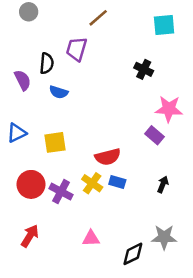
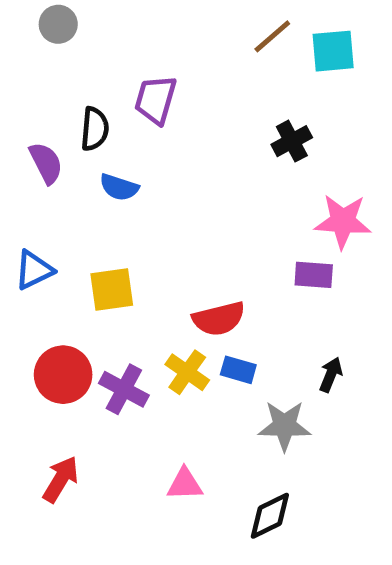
brown line: (98, 18) -> (272, 36), moved
black cross: (144, 69) -> (292, 141), turned 36
purple rectangle: (154, 135) -> (314, 275), turned -36
gray star: (164, 237) -> (284, 426), moved

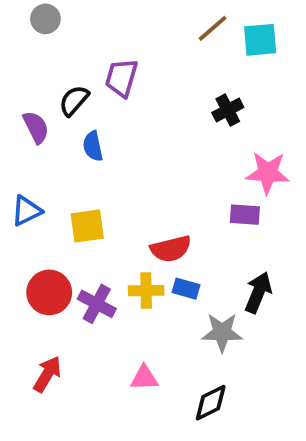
black semicircle: (95, 129) -> (74, 101), turned -144
blue semicircle: (119, 187) -> (93, 146), turned 60
yellow cross: (187, 372) -> (146, 291), turned -36
black arrow: (331, 375) -> (258, 292), size x1.5

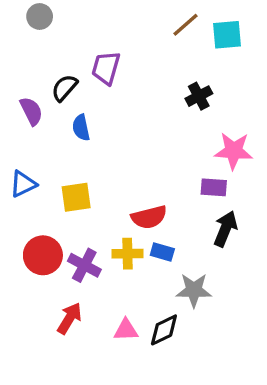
black arrow: (258, 292) -> (225, 229), moved
red arrow: (47, 374) -> (69, 318), moved
black diamond: (211, 403) -> (164, 330), moved

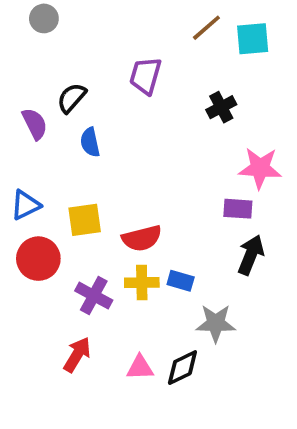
purple trapezoid: (106, 68) -> (145, 76), moved
red semicircle: (149, 217) -> (142, 238), moved
red circle: (43, 255) -> (38, 259), moved

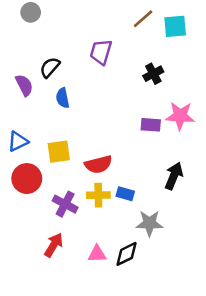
purple rectangle: (238, 209) -> (151, 125), moved

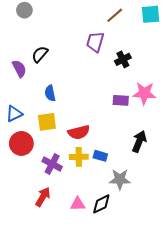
cyan square: (175, 26) -> (151, 14), moved
purple trapezoid: (101, 52) -> (95, 42), moved
blue semicircle: (63, 98) -> (50, 93), moved

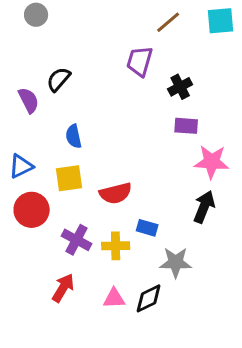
pink star: (144, 93) -> (212, 162), moved
purple rectangle: (121, 100) -> (186, 126), moved
yellow cross: (79, 157) -> (116, 246), moved

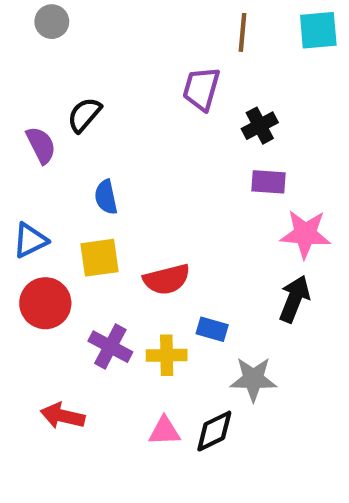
brown line: (168, 22) -> (242, 32), turned -44
red arrow: (63, 288) -> (63, 416), moved, turned -108

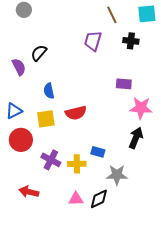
brown line: (242, 32) -> (112, 15), turned -30
black cross: (260, 126) -> (131, 41), moved, turned 35
red semicircle: (167, 279) -> (76, 113), moved

